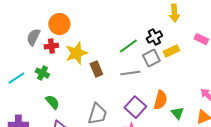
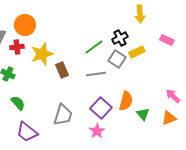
gray square: (151, 58) -> (117, 59), turned -30

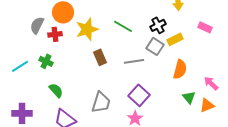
green line: (94, 47) -> (123, 26), moved, turned 66
yellow star: (42, 54) -> (87, 29), moved
orange semicircle: (126, 101) -> (180, 69), moved
green triangle: (143, 114) -> (189, 97), moved

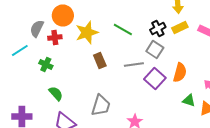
yellow rectangle: (175, 39) -> (180, 28), moved
cyan line: (20, 66) -> (20, 50), moved
purple square: (139, 95) -> (155, 78), moved
green triangle: (189, 97) -> (189, 100), turned -32

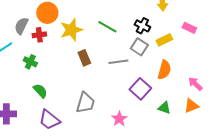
black cross: (158, 28) -> (142, 26), turned -35
yellow rectangle: (180, 28) -> (164, 40), moved
purple square: (155, 78) -> (140, 89), moved
green triangle: (189, 100) -> (164, 108), moved

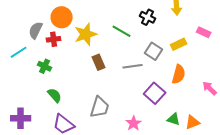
black cross: (142, 26) -> (148, 17), moved
orange triangle: (191, 106) -> (193, 122), moved
green triangle: (164, 108) -> (174, 119), moved

